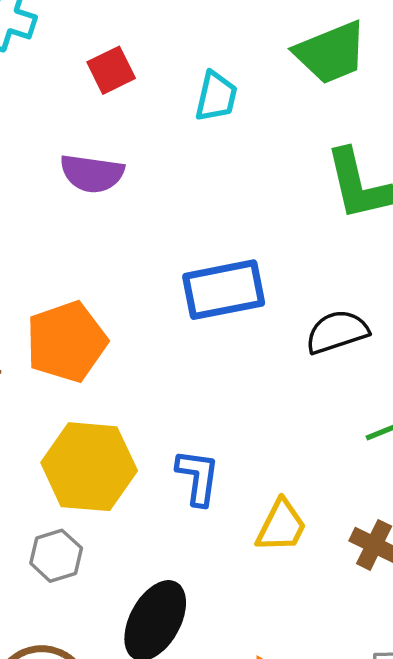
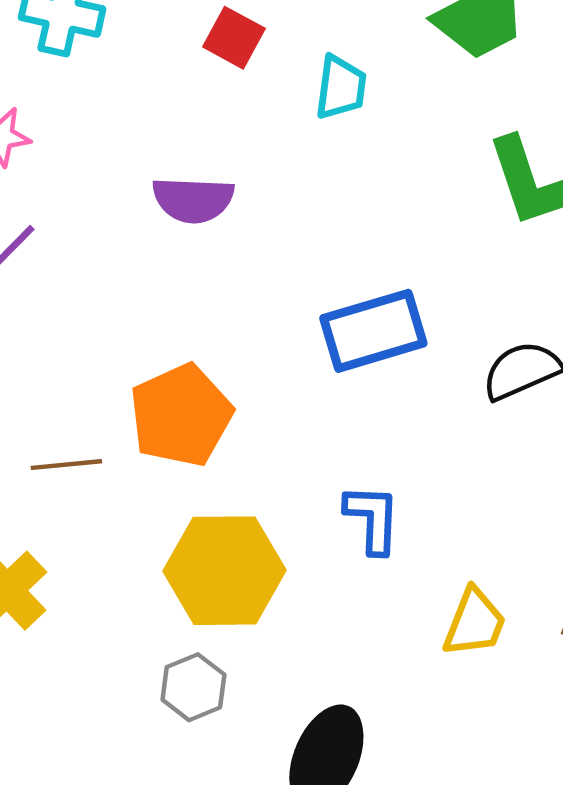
red square: (111, 70) -> (234, 38), moved, turned -30
blue L-shape: (198, 477) -> (372, 519), moved

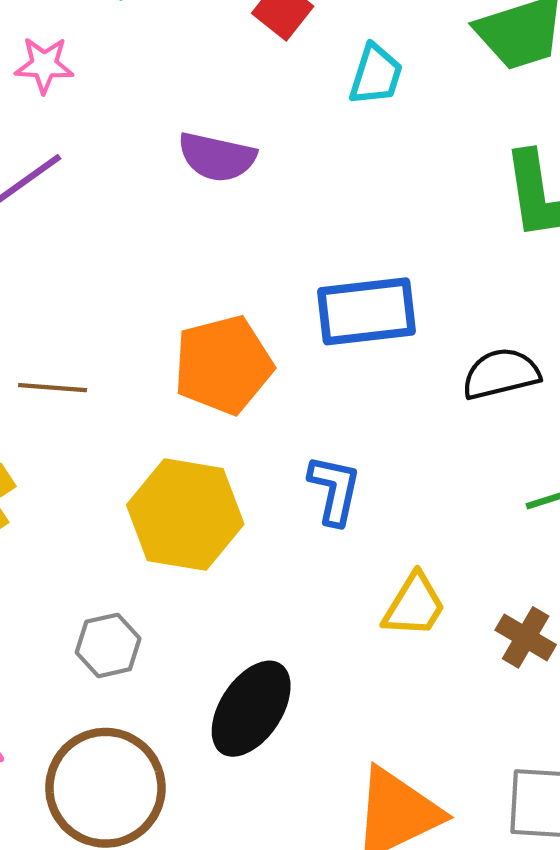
orange pentagon: (181, 415) -> (223, 365), moved
gray hexagon: (193, 687) -> (108, 645), moved

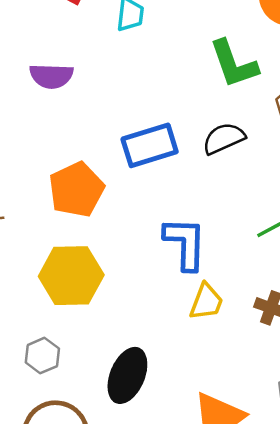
black semicircle: (501, 374) -> (224, 138), moved
blue L-shape: (334, 490) -> (185, 243), moved, size x1.4

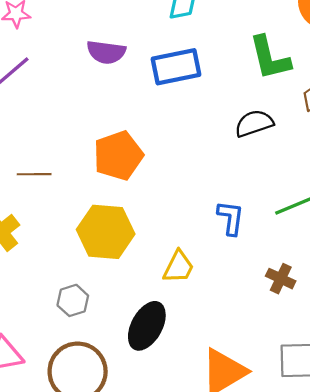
blue rectangle: (150, 145) -> (176, 67), moved
blue L-shape: (185, 243) -> (231, 218), moved, size x0.7
yellow trapezoid: (206, 302) -> (179, 267), moved

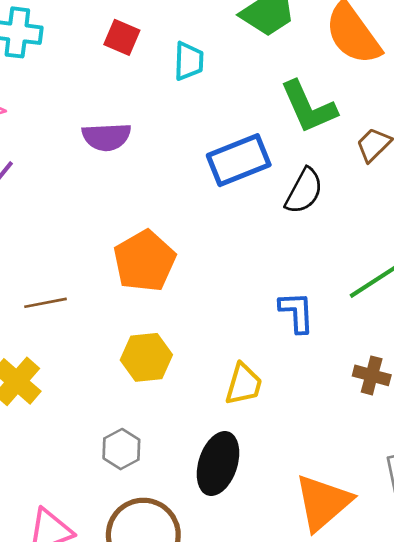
blue rectangle: (176, 67) -> (239, 160), moved
black semicircle: (254, 123) -> (304, 191), turned 147
yellow hexagon: (106, 232) -> (146, 357), size x0.7

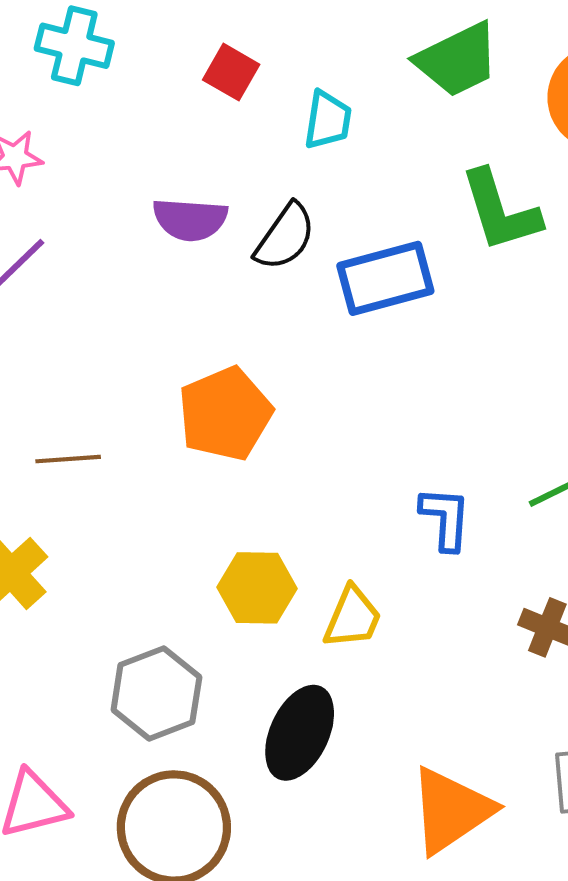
black semicircle: (304, 191) -> (285, 237), moved
yellow hexagon: (146, 357) -> (257, 588), moved
gray hexagon: (121, 449) -> (156, 693), size x1.5

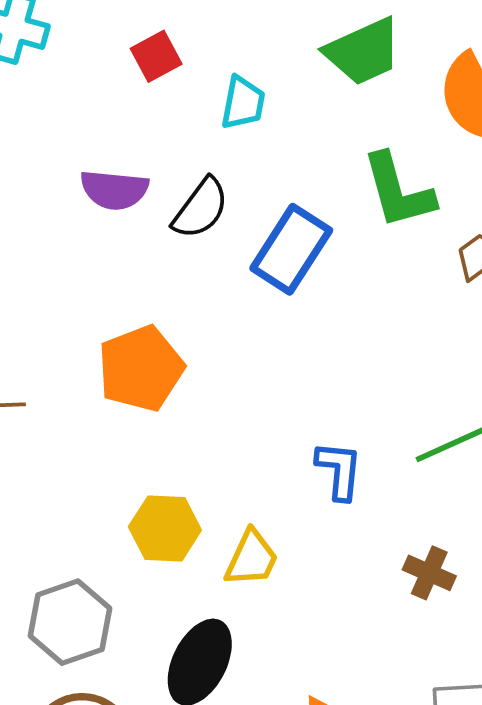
red square: (231, 72) -> (156, 56), turned 30
blue rectangle: (385, 278) -> (291, 249), turned -44

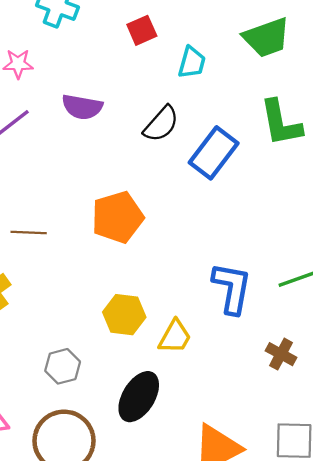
purple semicircle: (114, 190) -> (82, 107), moved
blue L-shape: (339, 470) -> (232, 288), size x1.4
gray hexagon: (70, 622) -> (63, 366), size x0.7

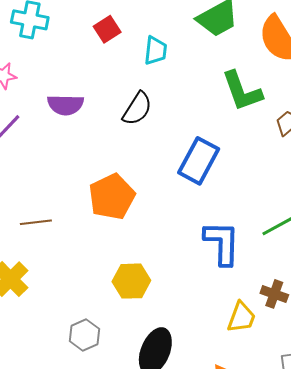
blue rectangle: (214, 153) -> (199, 161), moved
yellow trapezoid: (175, 337) -> (241, 317), moved

